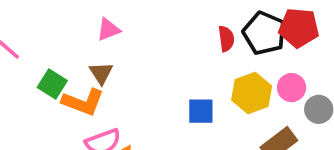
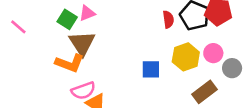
brown triangle: (101, 73) -> (82, 43), size x1.6
green square: (52, 84) -> (67, 19), moved

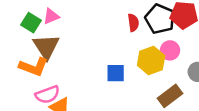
pink circle: (213, 53) -> (170, 50), moved

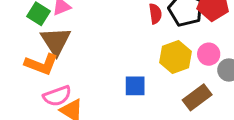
pink circle: (170, 50) -> (209, 54), moved
blue square: (116, 73) -> (135, 86), moved

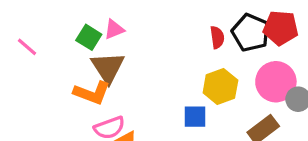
pink circle: (209, 54) -> (276, 82), size x1.6
yellow hexagon: (176, 57) -> (220, 86), moved

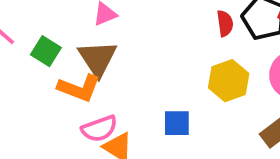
green square: (89, 37) -> (46, 51), moved
blue square: (195, 117) -> (177, 123), moved

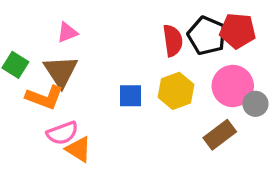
red semicircle: (225, 23) -> (173, 41), size x1.4
blue square: (177, 123) -> (131, 96), moved

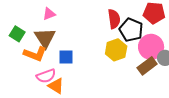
black pentagon: (207, 36) -> (131, 30), moved
blue square: (131, 96) -> (66, 57), moved
brown rectangle: (220, 135) -> (147, 66), moved

